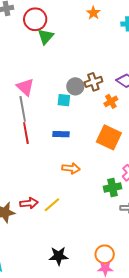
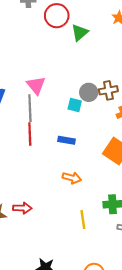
green triangle: (46, 37) -> (80, 33), moved
yellow line: (52, 205) -> (83, 220), moved, turned -66

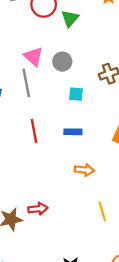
pink triangle: (36, 85) -> (34, 56), moved
gray circle: (89, 92) -> (62, 62), moved
gray line: (30, 108) -> (26, 83), moved

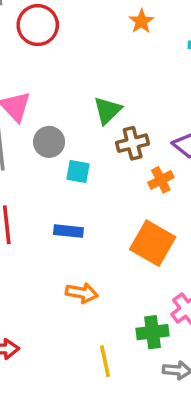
green triangle: (70, 18) -> (107, 110), moved
gray circle: (62, 62) -> (49, 142), moved

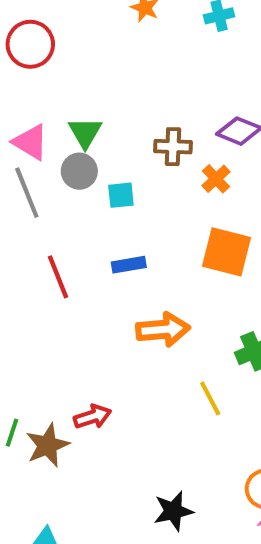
green triangle: (107, 110) -> (85, 133), moved
brown cross: (133, 143) -> (173, 147), turned 32
orange arrow: (82, 293) -> (163, 330), size x1.4

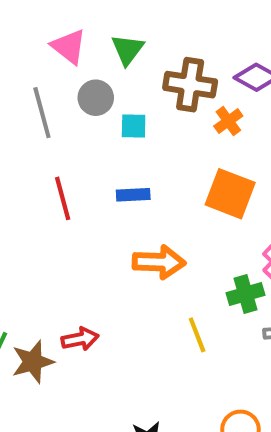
green triangle: (85, 133) -> (128, 50), moved
pink triangle: (31, 142) -> (69, 47), moved
brown cross: (173, 147) -> (190, 85), size x1.4

